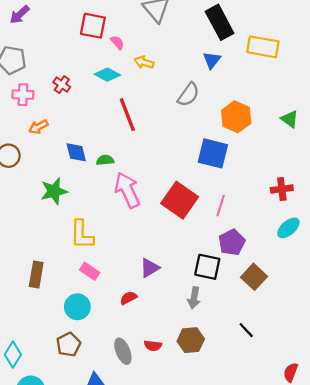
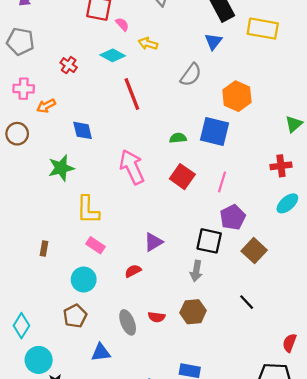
pink cross: (23, 95) -> (24, 89), moved
green triangle: (290, 119) -> (294, 124), moved, turned 42
green semicircle: (105, 160) -> (178, 138), moved
red square: (180, 200) -> (182, 177), size x0.7
brown rectangle: (36, 275) -> (44, 248), size x0.6

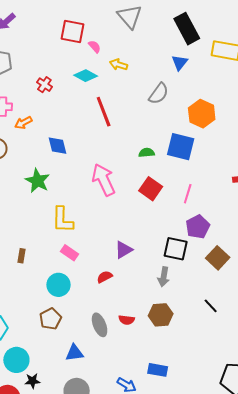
green star: (61, 168) -> (37, 181), turned -30

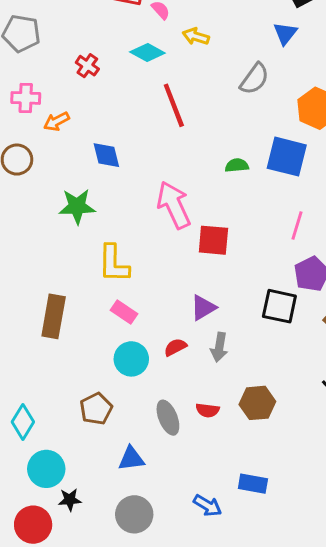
green star: (37, 181) -> (77, 206), turned -30
red square: (151, 189) -> (213, 240), moved, turned -30
brown rectangle: (21, 256) -> (54, 316), size x2.0
gray arrow: (164, 277) -> (219, 347), moved
cyan circle: (58, 285) -> (131, 359), moved

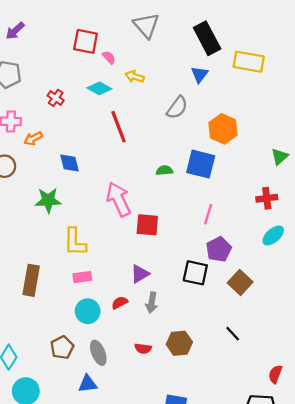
pink rectangle: (124, 312) -> (82, 277), turned -42
gray ellipse: (168, 418) -> (98, 353), moved

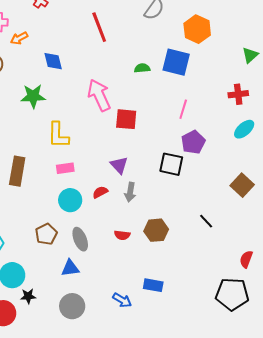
purple triangle: (140, 274) -> (119, 165), turned -42
brown square: (240, 282) -> (242, 185), moved

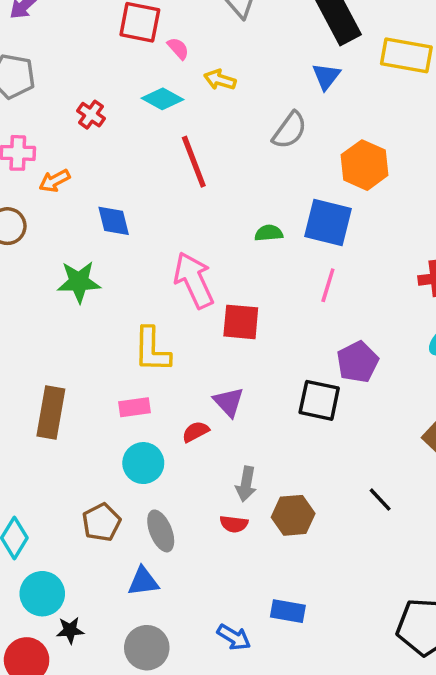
pink line: (183, 109) -> (328, 285), moved
yellow L-shape: (58, 135) -> (152, 350), moved
red semicircle: (100, 192) -> (196, 432), moved
gray arrow: (130, 192) -> (246, 484), moved

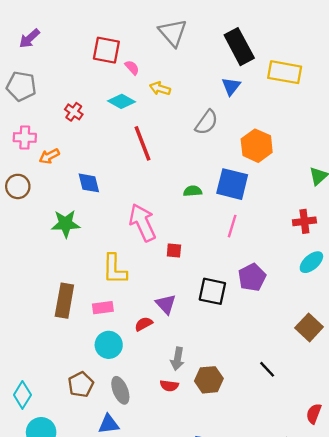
red square: (241, 322) -> (174, 250), size x0.6
black square: (319, 400) -> (212, 291), moved
brown rectangle: (51, 413) -> (64, 301), moved

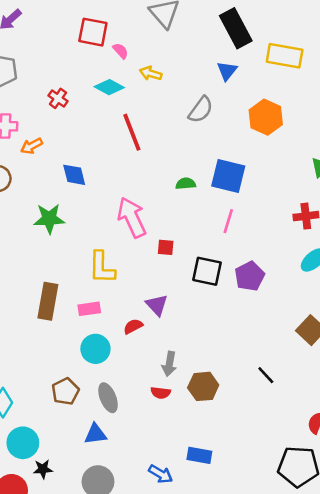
orange hexagon: (257, 146) -> (266, 117), moved
black square: (212, 291) -> (207, 271), moved

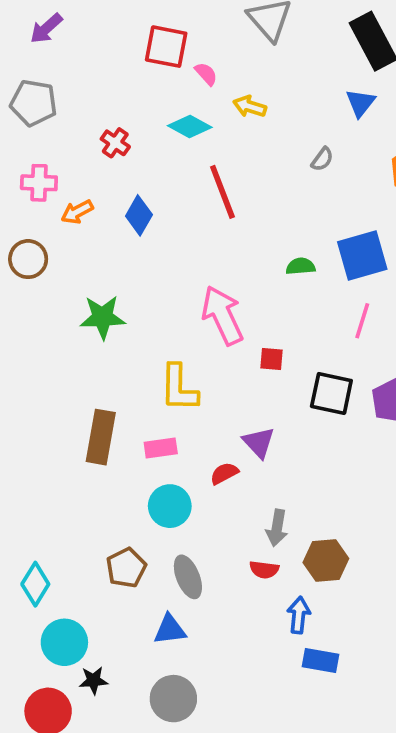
gray semicircle: (201, 110) -> (322, 159), size x0.6
blue diamond: (74, 175) -> (139, 215), moved, turned 44
blue square: (228, 176) -> (362, 255), turned -30
blue arrow: (161, 474) -> (299, 615), moved, turned -115

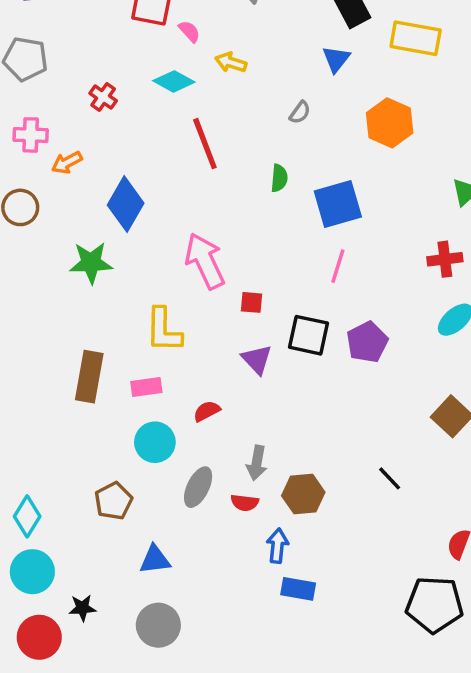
blue diamond: (139, 215) -> (126, 204), moved, size x1.4
green semicircle: (301, 266) -> (279, 178), moved, turned 100
purple triangle: (259, 442) -> (257, 359), moved
gray ellipse: (188, 577) -> (198, 487), moved, turned 48
cyan circle: (64, 642) -> (32, 572), moved

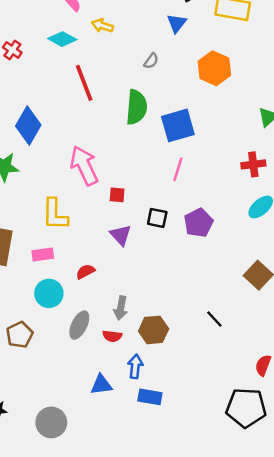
green semicircle: (279, 178) -> (137, 107), size x1.8
black square: (309, 335) -> (157, 218), size x0.7
blue triangle: (155, 560) -> (101, 385), moved

